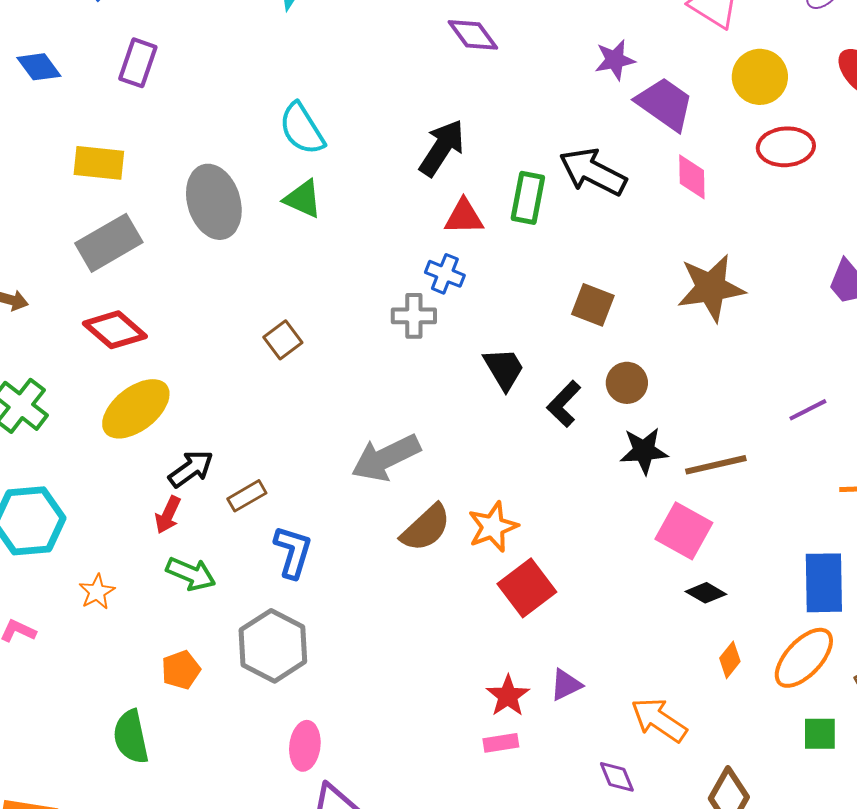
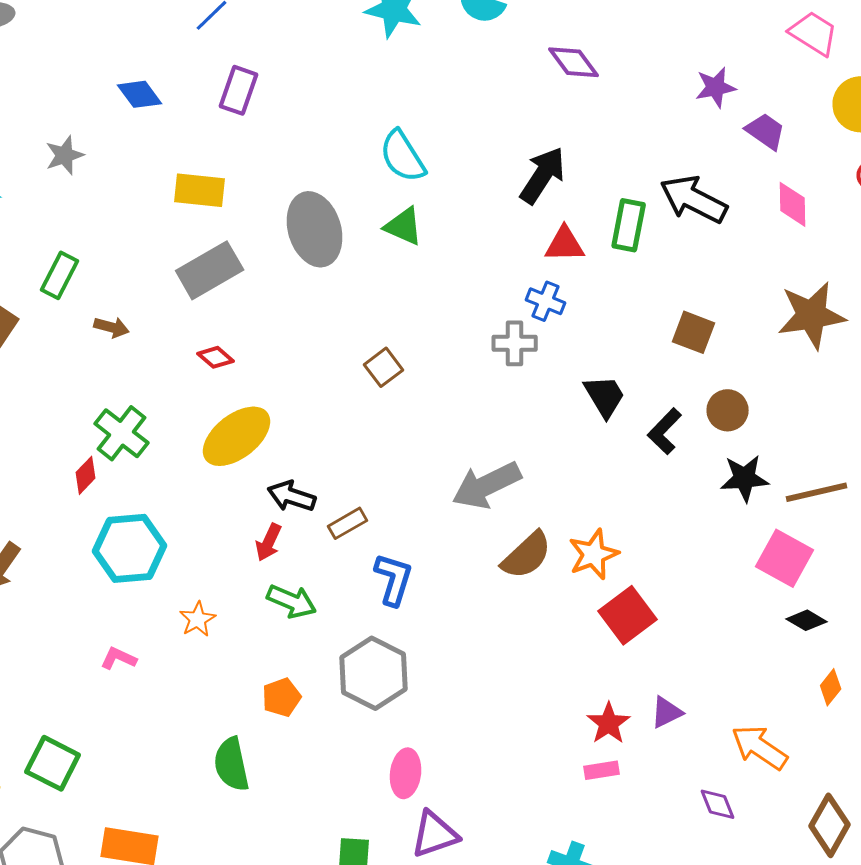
purple trapezoid: (665, 104) -> (766, 131), size x0.7
red diamond: (115, 330) -> (216, 357), size x0.6
black arrow: (191, 469) -> (292, 496), turned -126

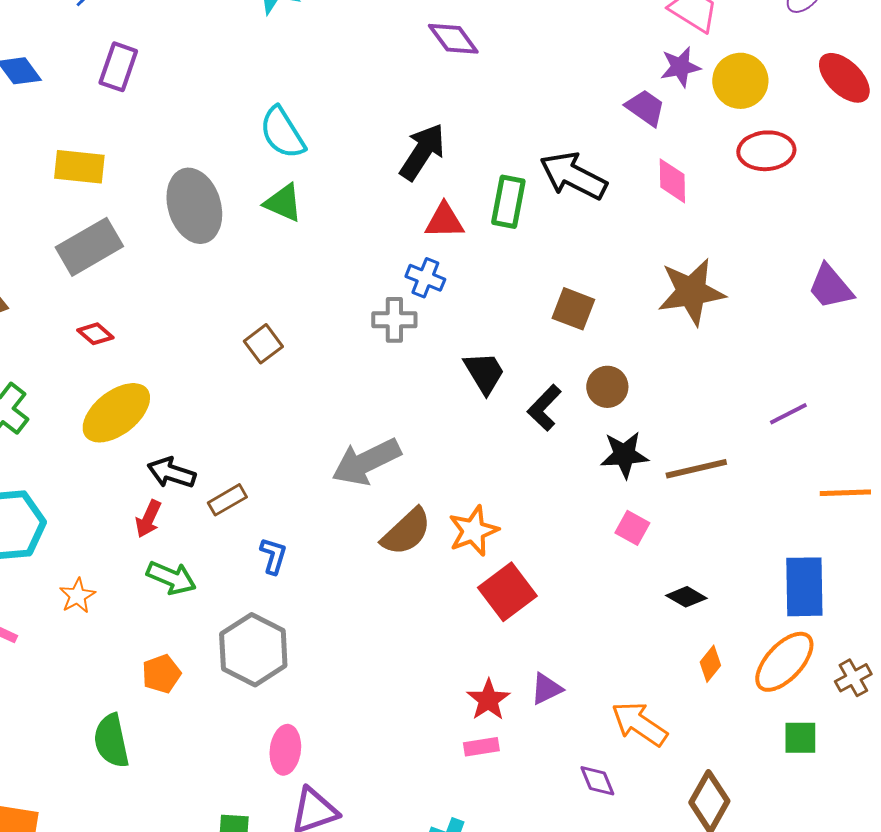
purple star: (716, 87) -> (680, 67), moved
pink square: (785, 558) -> (632, 528), moved, size x0.6
blue L-shape: (394, 579) -> (273, 556), size x0.7

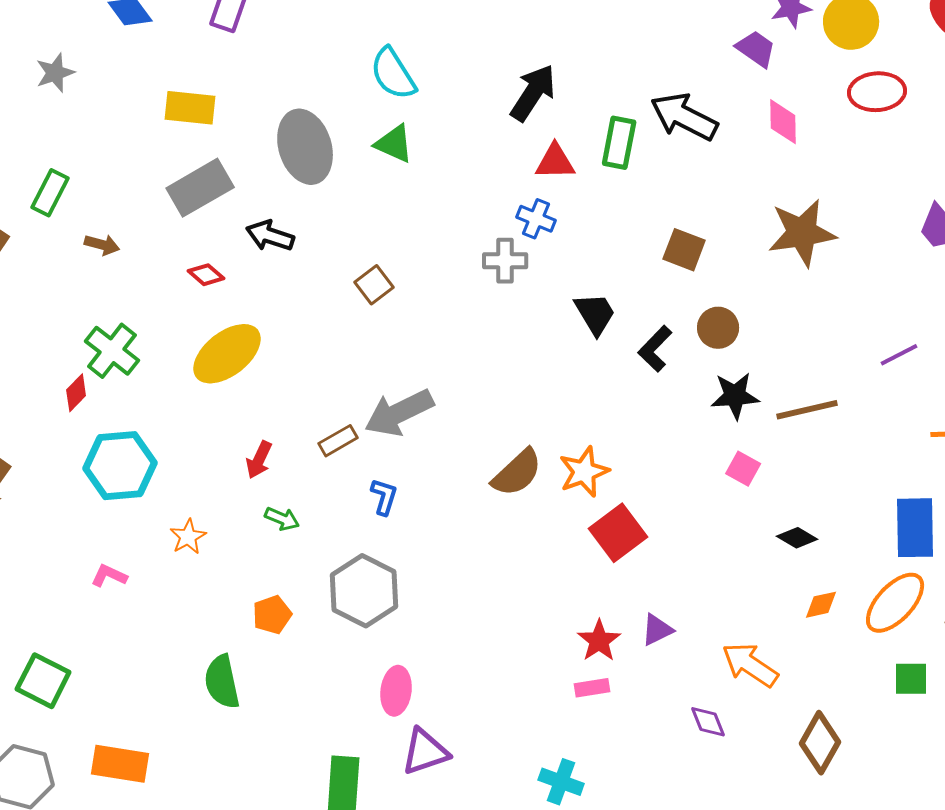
gray arrow: (366, 462) -> (399, 413), moved
black arrow: (171, 473) -> (270, 236), moved
green arrow: (171, 578) -> (282, 519), size x0.7
orange diamond: (710, 664) -> (821, 605), turned 39

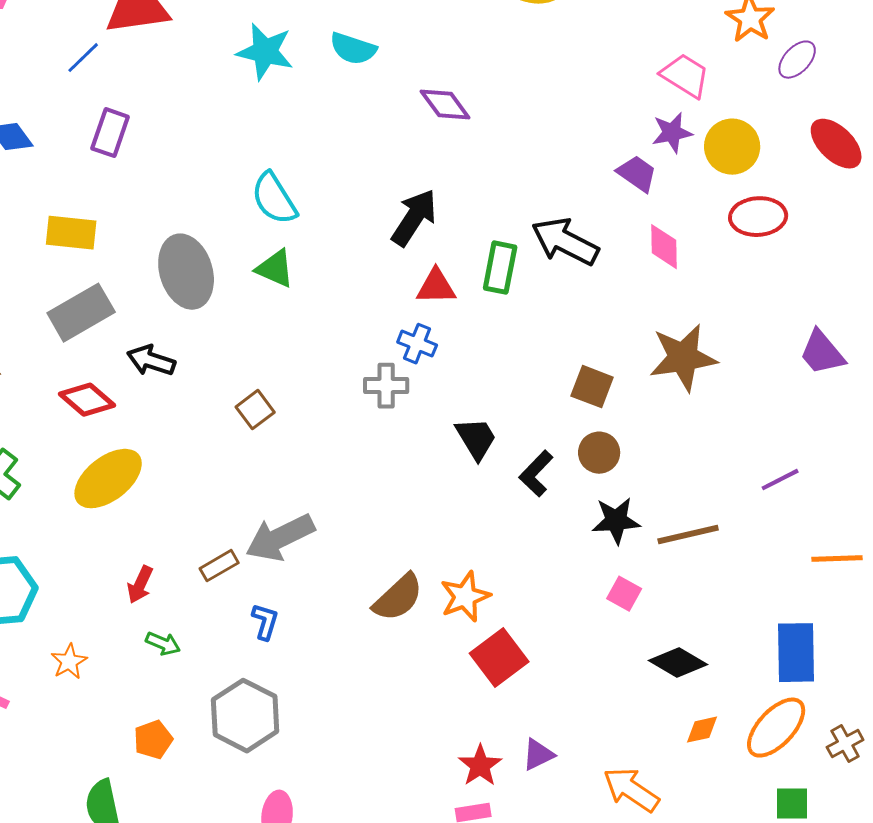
brown square: (684, 250) -> (592, 387), moved
red diamond: (206, 275) -> (87, 400), size x1.5
black diamond: (797, 538) -> (678, 663), size x1.4

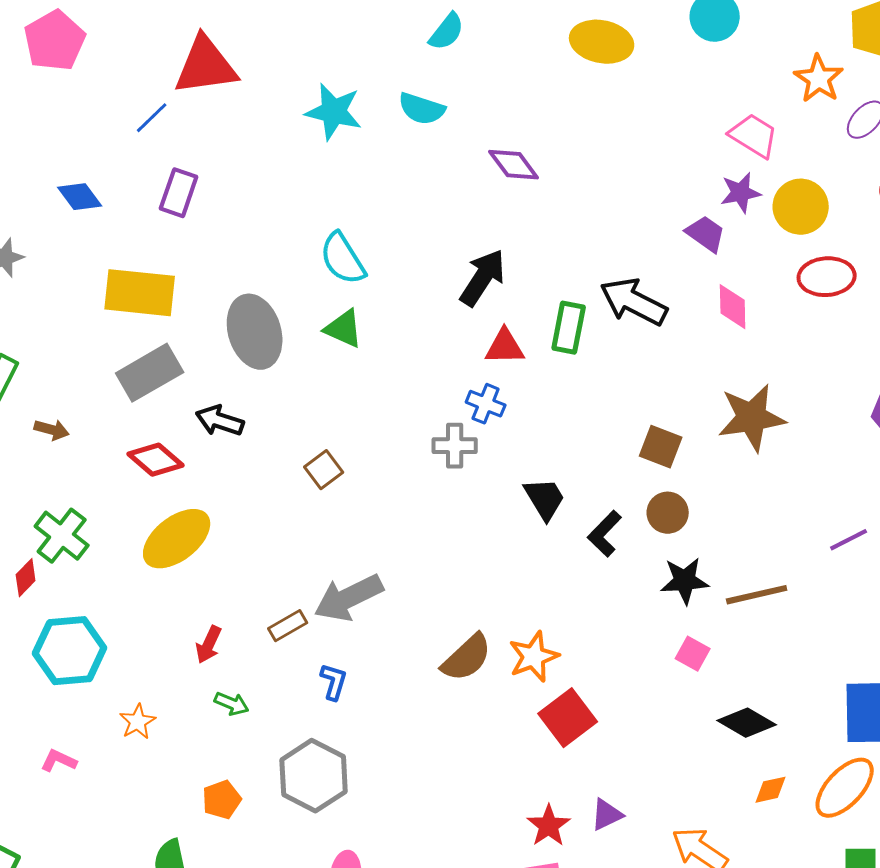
yellow rectangle: (71, 233) -> (140, 293), size x1.4

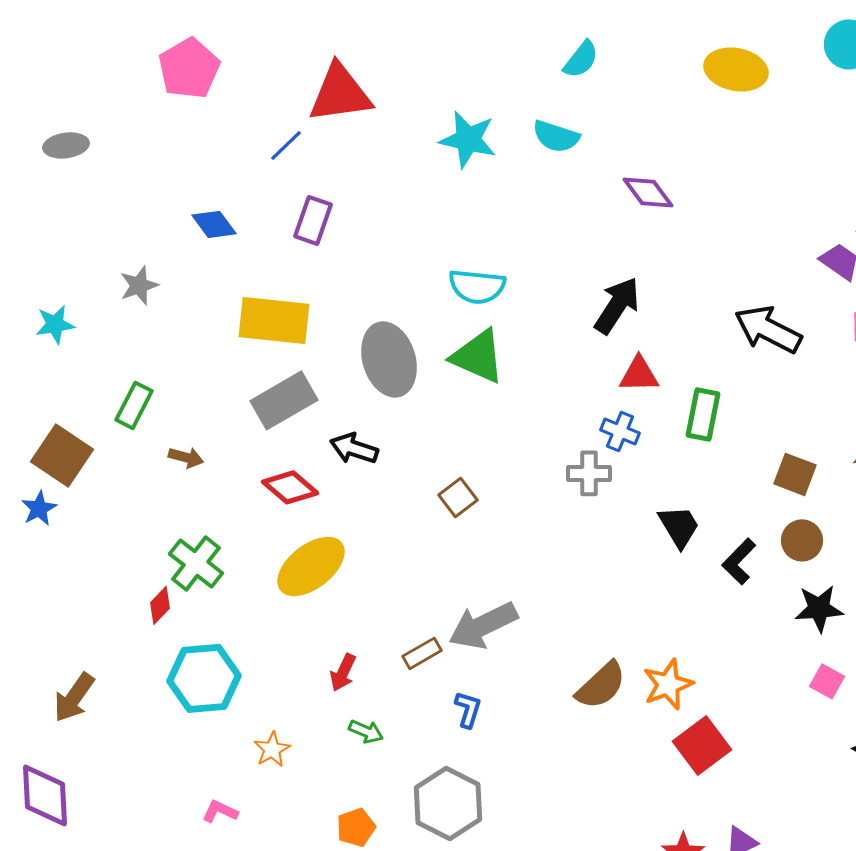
cyan semicircle: (343, 259) -> (477, 286), turned -52
green rectangle: (569, 328) -> (703, 414), moved
green triangle: (344, 329) -> (478, 356), size x1.4
pink L-shape: (59, 761) -> (220, 811), moved

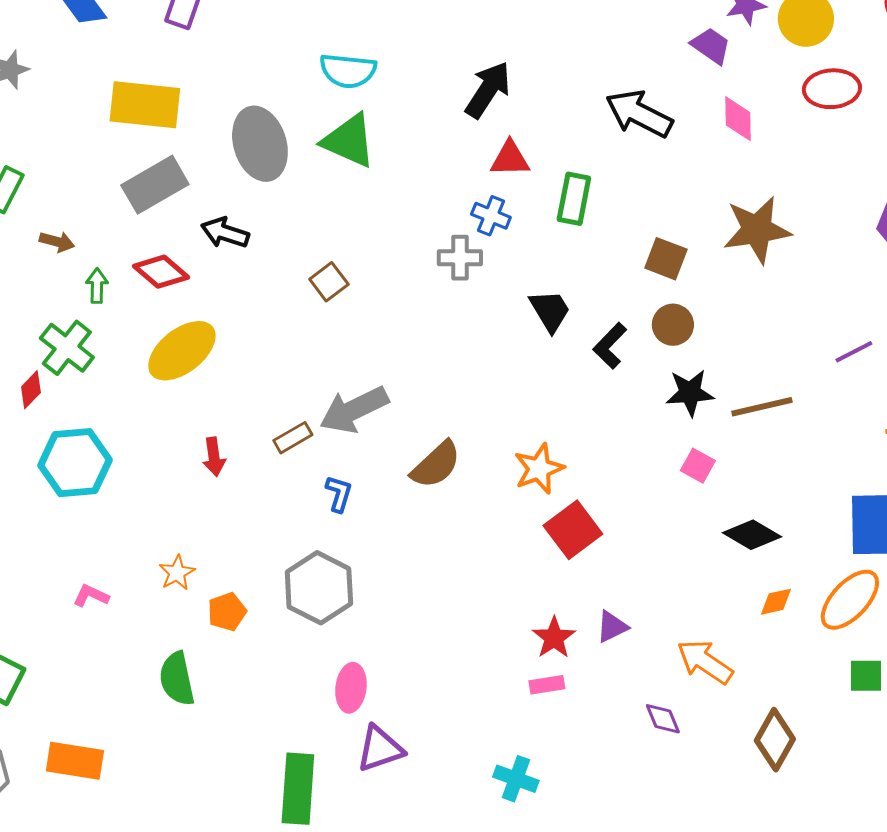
red arrow: (343, 672) -> (214, 457), turned -33
brown semicircle: (601, 685) -> (436, 465), moved
green arrow: (366, 731) -> (97, 286), moved, turned -112
orange star: (272, 749) -> (177, 573), moved

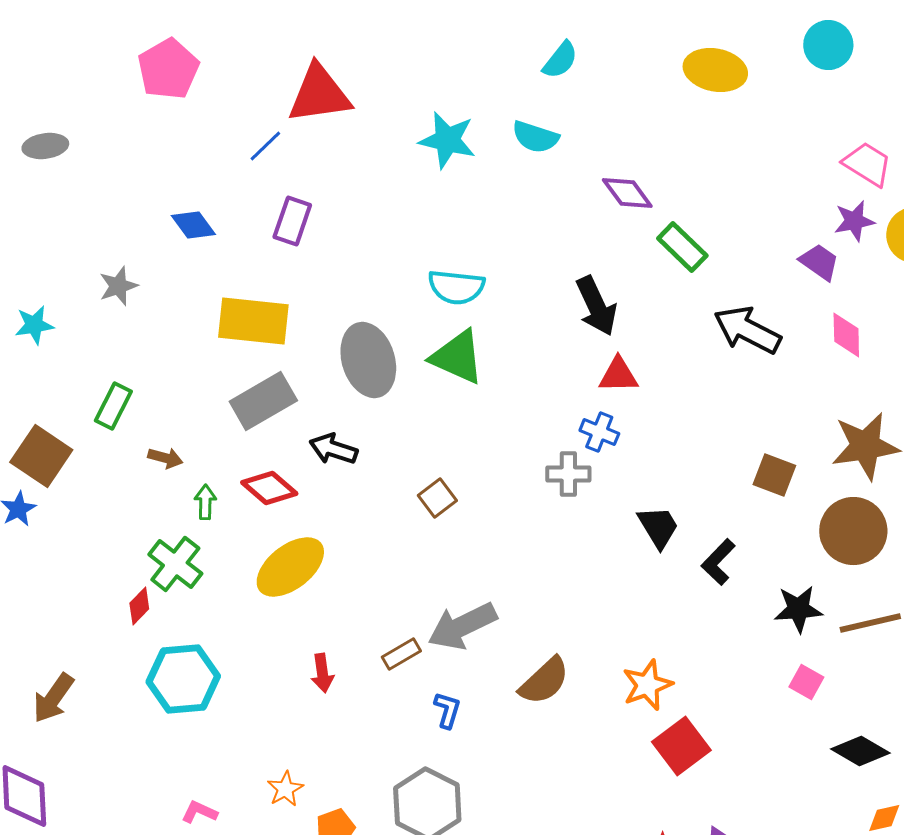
black arrow: (488, 90) -> (596, 306), turned 122
green rectangle: (574, 199) -> (682, 247), moved, turned -57
brown circle: (673, 325) -> (853, 531), moved, size x1.6

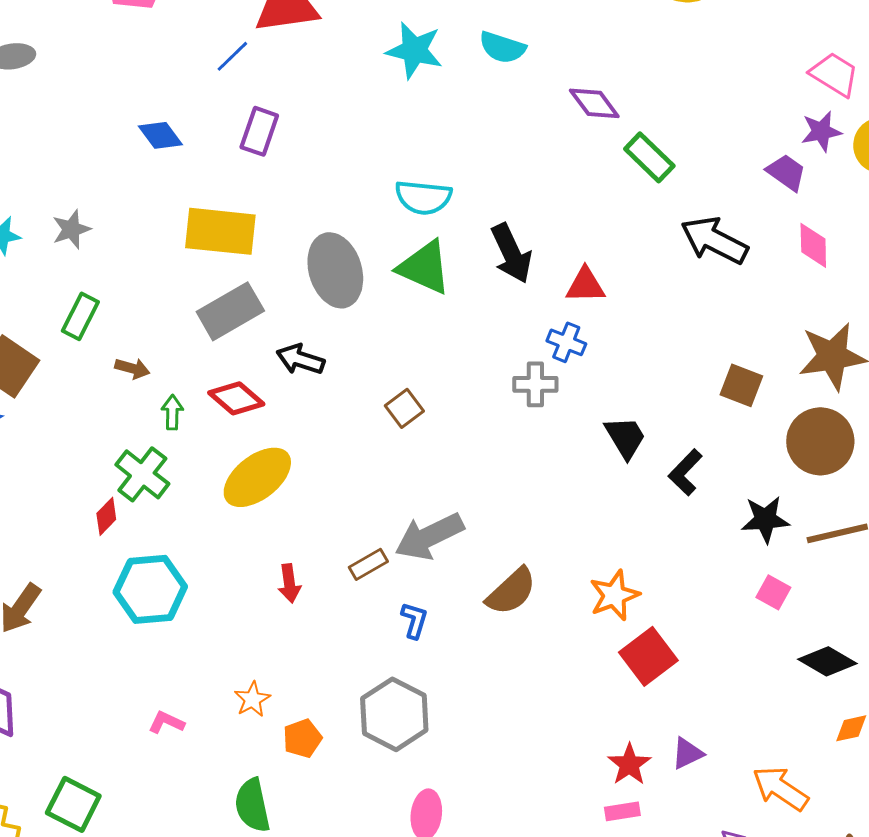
gray star: (118, 286) -> (71, 229), moved
black arrow: (596, 306) -> (511, 253), moved

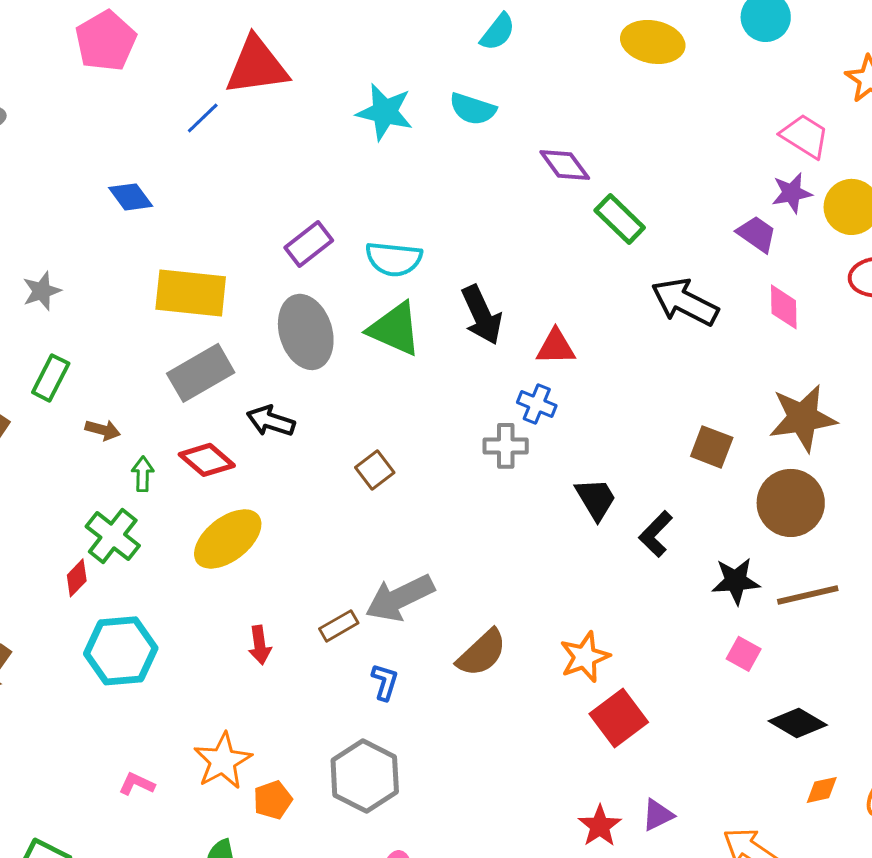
purple rectangle: (259, 131) -> (309, 244), moved, turned 33
orange star: (252, 699) -> (223, 761), size x1.6

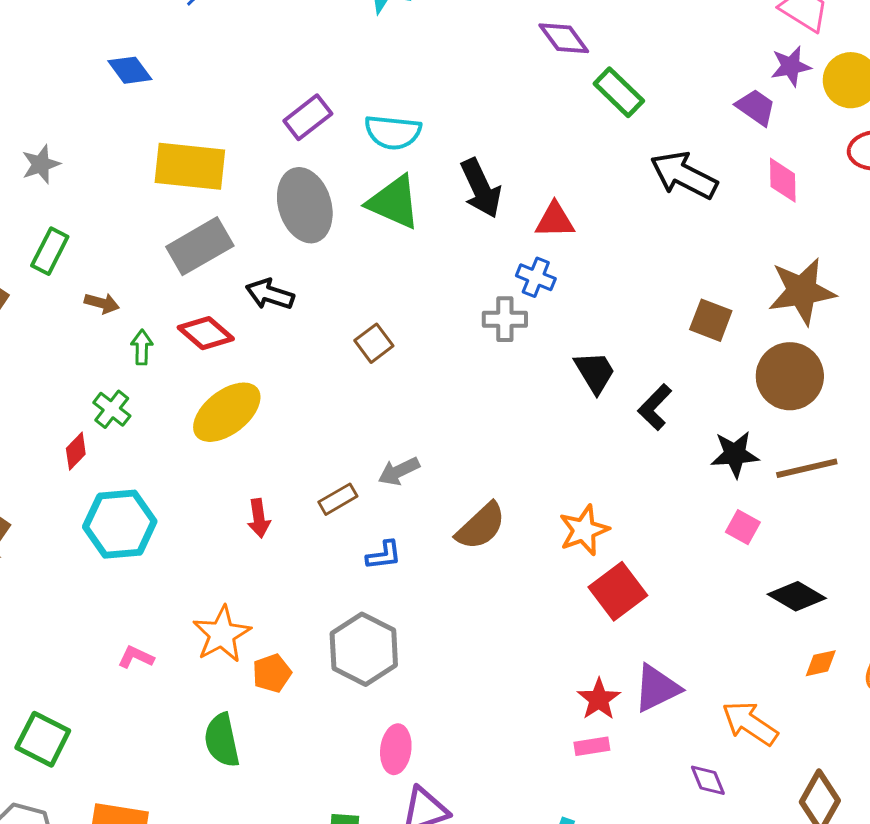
green cross: (113, 536) -> (112, 409), size x0.7
gray arrow: (400, 598) -> (399, 471), size x0.6
blue L-shape: (385, 682) -> (384, 555), turned 66
purple triangle: (658, 815) -> (657, 688), size x1.5

